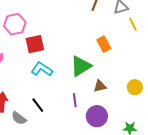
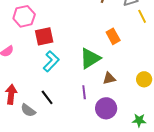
cyan L-shape: (42, 69) -> (51, 61), turned 100

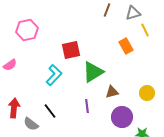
red square: (44, 36) -> (71, 50), moved
orange rectangle: (113, 36) -> (126, 46), moved
purple circle: (106, 108) -> (122, 117), moved

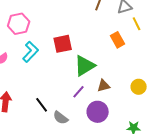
cyan L-shape: (54, 75) -> (31, 52), moved
purple line: (87, 106) -> (79, 92), moved, turned 48
purple circle: (122, 117) -> (98, 112), moved
gray semicircle: (31, 124) -> (61, 118), moved

